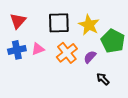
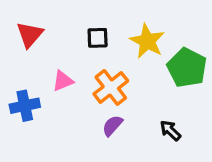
black square: (59, 23) -> (98, 38), size x0.6
blue cross: (17, 50) -> (25, 106), moved
purple semicircle: (90, 57) -> (112, 126), moved

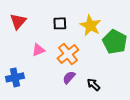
blue cross: (25, 106) -> (15, 77), moved
black arrow: (170, 130) -> (93, 85), moved

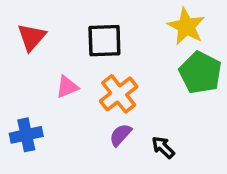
black square: (60, 23) -> (104, 41), size x1.5
yellow star: (90, 25) -> (186, 26), moved

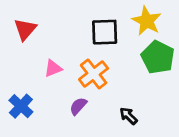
black square: (104, 41) -> (105, 32), moved
blue cross: (26, 135) -> (21, 106), turned -35
purple semicircle: (120, 135) -> (78, 106), moved

